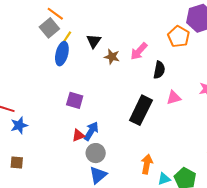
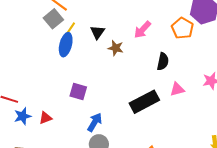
pink arrow: (139, 51) -> (142, 30), moved
black rectangle: (141, 110) -> (144, 102), turned 36
red triangle: (78, 135) -> (46, 118), moved

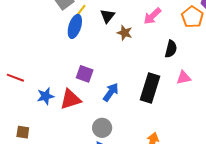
black rectangle: (144, 102) -> (150, 88), turned -48
blue star: (23, 116) -> (46, 96), moved
red triangle: (46, 118) -> (70, 99), moved, size x1.6
blue arrow: (95, 122) -> (111, 92), moved

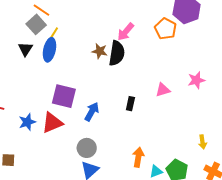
black triangle: (107, 16) -> (25, 49), moved
black semicircle: (171, 49) -> (117, 53), moved, size x1.4
purple square: (85, 74) -> (64, 96), size x1.4
black rectangle: (150, 88) -> (130, 104), size x0.5

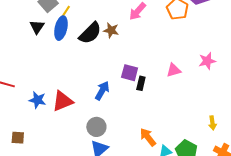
black semicircle: (117, 53) -> (90, 33), moved, turned 35
purple square: (64, 96) -> (130, 73), moved, size x0.7
blue star: (27, 122) -> (37, 100), turned 30
orange arrow: (138, 157) -> (148, 137), turned -48

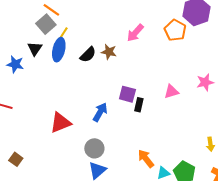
black semicircle: (90, 33) -> (88, 55), size x0.7
blue star: (37, 100) -> (15, 64), moved
brown square: (18, 138) -> (16, 159), turned 32

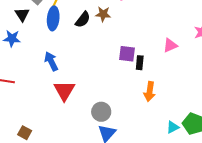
black triangle: (35, 49) -> (22, 14), moved
blue arrow: (100, 112) -> (51, 61), moved, turned -48
red triangle: (60, 123) -> (64, 91), turned -30
orange arrow: (146, 159) -> (150, 91), moved, turned -126

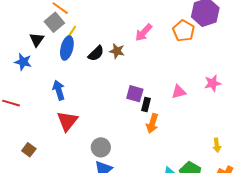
orange arrow: (150, 91) -> (152, 123), moved
brown square: (25, 133) -> (29, 150), moved

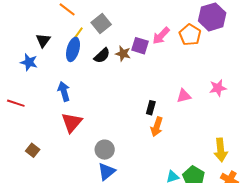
gray square: (54, 22) -> (101, 24), moved
pink arrow: (144, 33) -> (161, 36), moved
purple square: (135, 94) -> (140, 46), moved
yellow arrow: (217, 145) -> (221, 150), size x1.6

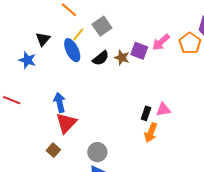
blue ellipse: (73, 49) -> (72, 50), turned -45
blue arrow: (64, 91) -> (60, 102), moved
pink triangle: (184, 96) -> (163, 109), moved
brown square: (33, 150) -> (53, 150), moved

